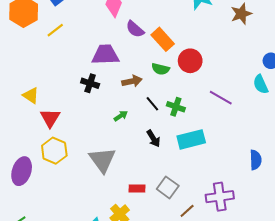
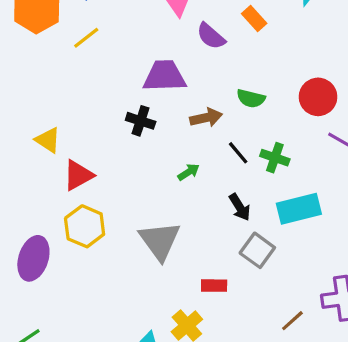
orange rectangle: (163, 39) -> (254, 19), moved, size x0.7
red circle: (190, 61) -> (318, 97), moved
red triangle: (50, 118) -> (78, 175), turned 30
gray square: (168, 187) -> (257, 250), moved

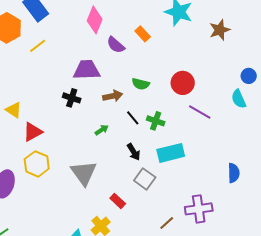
red rectangle: (214, 286) -> (118, 201), turned 42

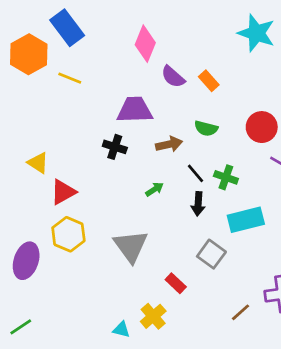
orange rectangle: (143, 34) -> (209, 81), moved
yellow line: (38, 46) -> (70, 78), turned 60
black arrow: (134, 152) -> (198, 204), moved, turned 36

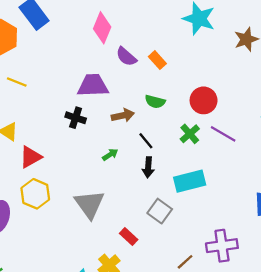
yellow line: (70, 78) -> (17, 82), moved
green cross: (226, 177) -> (190, 134), moved, turned 30

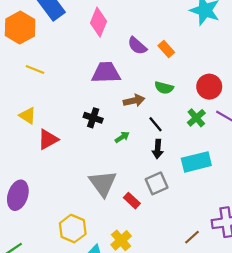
pink diamond: (102, 28) -> (98, 22), moved
black cross: (76, 118) -> (93, 118), moved
yellow hexagon: (35, 194) -> (73, 229), moved
gray square: (160, 211) -> (157, 183), moved, turned 30
red rectangle: (129, 236) -> (132, 201), moved

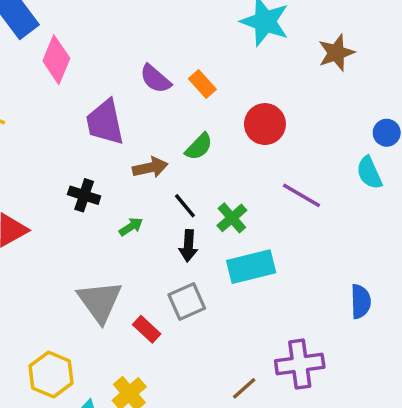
pink diamond: (98, 22) -> (56, 60), moved
purple trapezoid: (106, 73) -> (105, 122), turned -100
red circle: (209, 87) -> (265, 124), moved
green semicircle: (164, 88) -> (199, 147), turned -60
green cross: (196, 118) -> (232, 218), moved

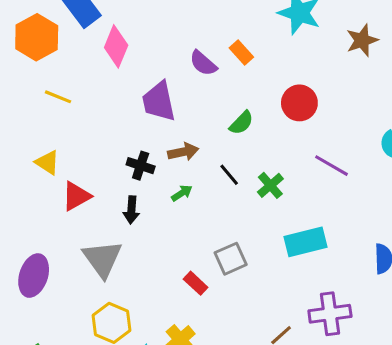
orange rectangle: (202, 84) -> (241, 53), moved
brown arrow: (150, 167) -> (183, 152), moved
black arrow: (188, 246) -> (131, 210), moved
cyan rectangle: (251, 267) -> (306, 242), moved
gray triangle: (100, 301) -> (102, 259), moved

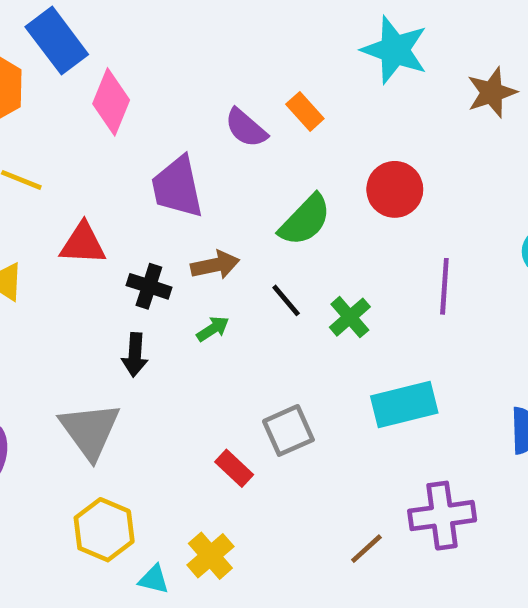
green semicircle: (241, 123) -> (305, 220), size x1.4
purple line: (331, 166) -> (444, 286), turned 64
red triangle: (76, 196) -> (83, 244), moved, turned 32

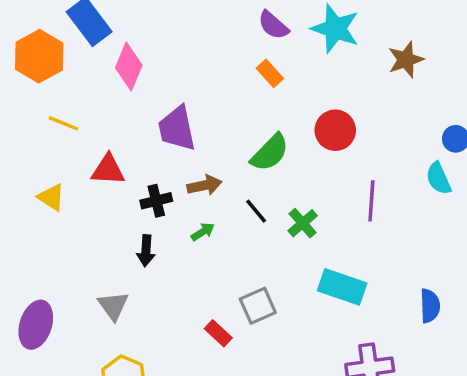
purple semicircle: (246, 128) -> (273, 25), moved
black cross: (149, 286) -> (156, 201), turned -32
cyan rectangle: (404, 404) -> (342, 287), turned 33
gray triangle: (90, 430) -> (113, 306), size x0.7

